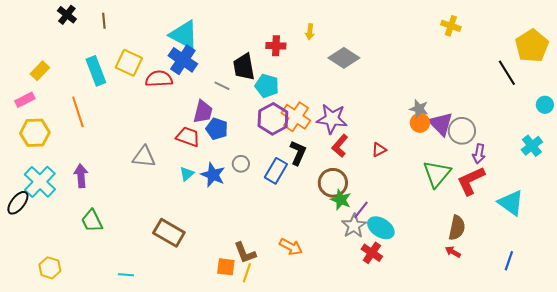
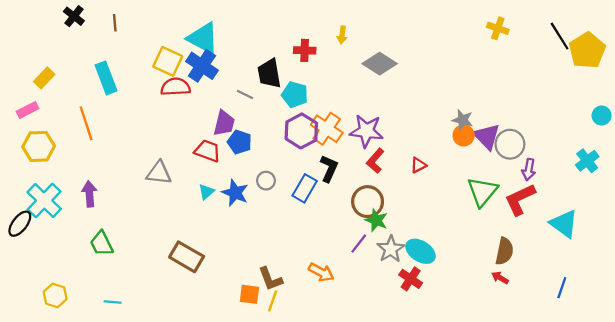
yellow square: (129, 63) -> (168, 61), moved
black line: (507, 73) -> (560, 36), moved
purple line: (361, 210) -> (359, 244), moved
cyan line: (126, 275) -> (113, 302), moved

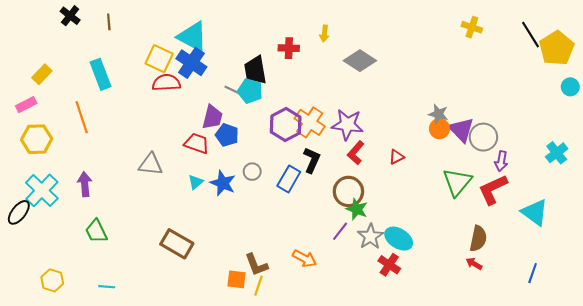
cyan pentagon: (295, 95) -> (250, 91), moved
cyan circle: (602, 116) -> (570, 87), moved

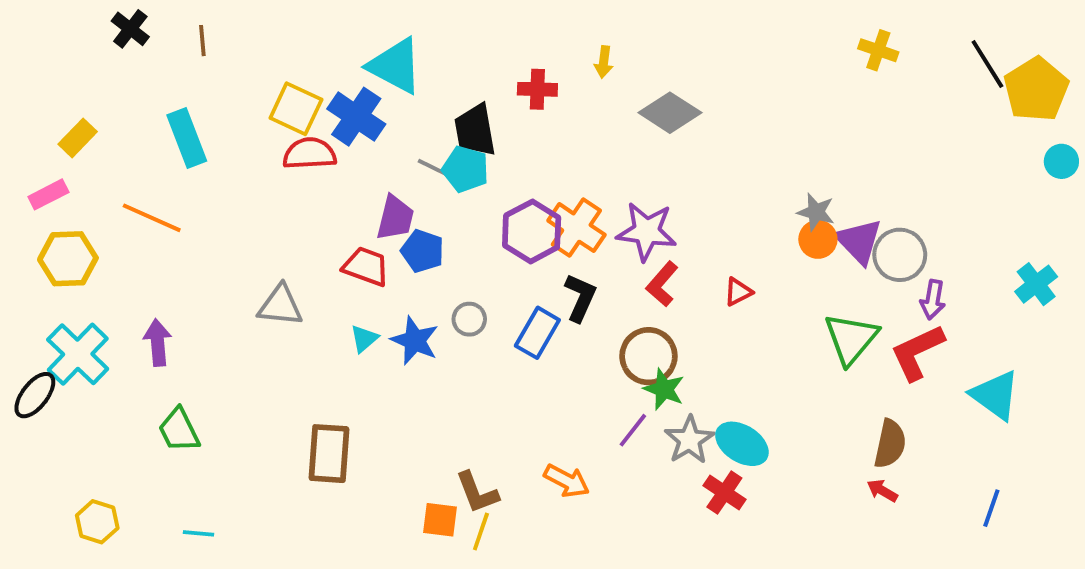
cyan triangle: (193, 37) -> (395, 66), moved
orange line: (82, 117) -> (152, 218), turned -48
brown rectangle: (177, 244) -> (329, 454), turned 64

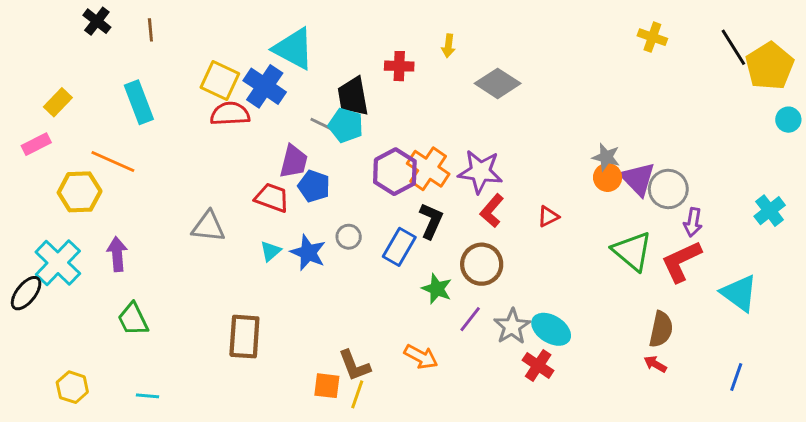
yellow hexagon: (68, 259) -> (80, 192), moved
green triangle: (851, 339) -> (632, 251), turned -30
green star: (664, 389) -> (437, 289), moved

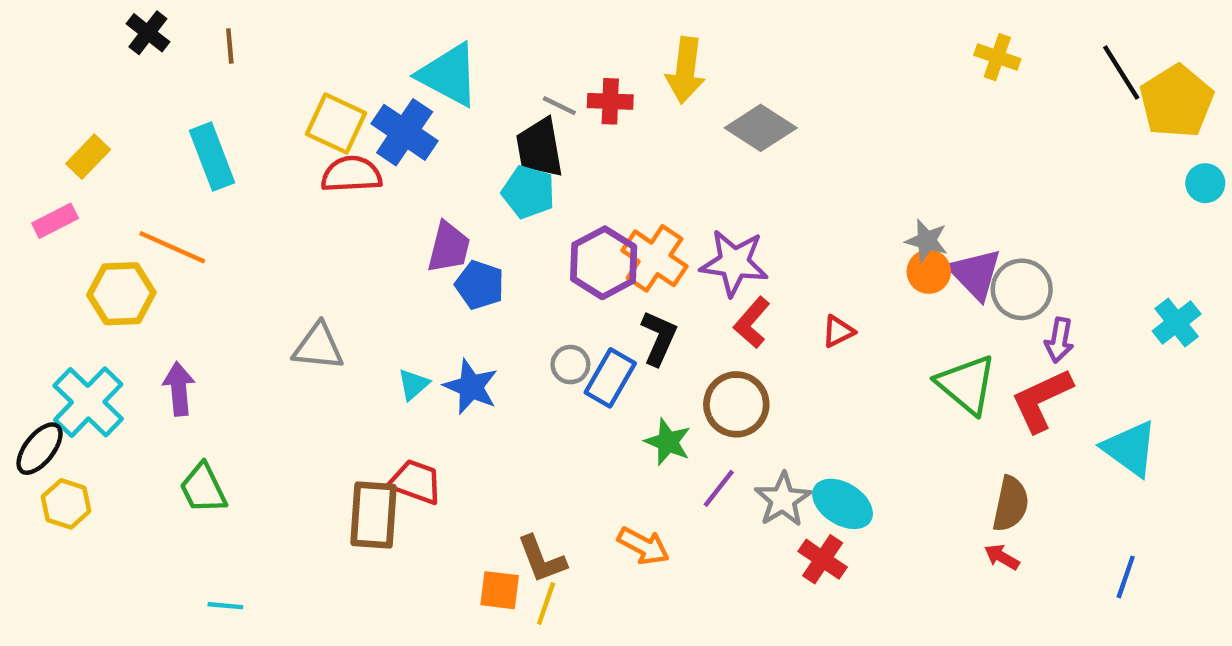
yellow arrow: (448, 46) -> (685, 70), size x1.8
gray line: (321, 124) -> (559, 106), moved
red trapezoid: (272, 198) -> (416, 482), moved
gray circle: (349, 237) -> (570, 365), moved
yellow hexagon: (72, 387) -> (66, 504), moved

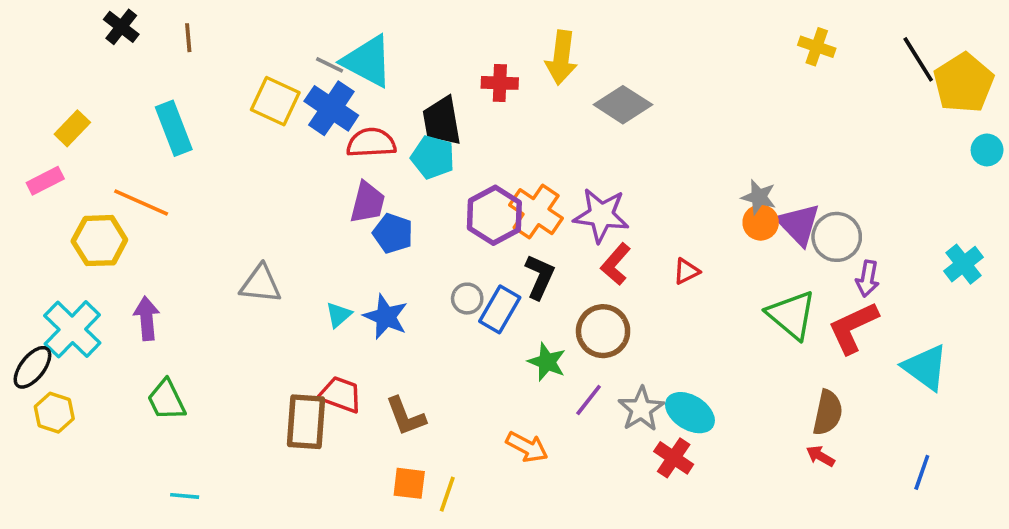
gray line: (559, 106) -> (330, 65), moved
red semicircle: (351, 174) -> (371, 143), moved
brown L-shape: (542, 559) -> (406, 416), moved

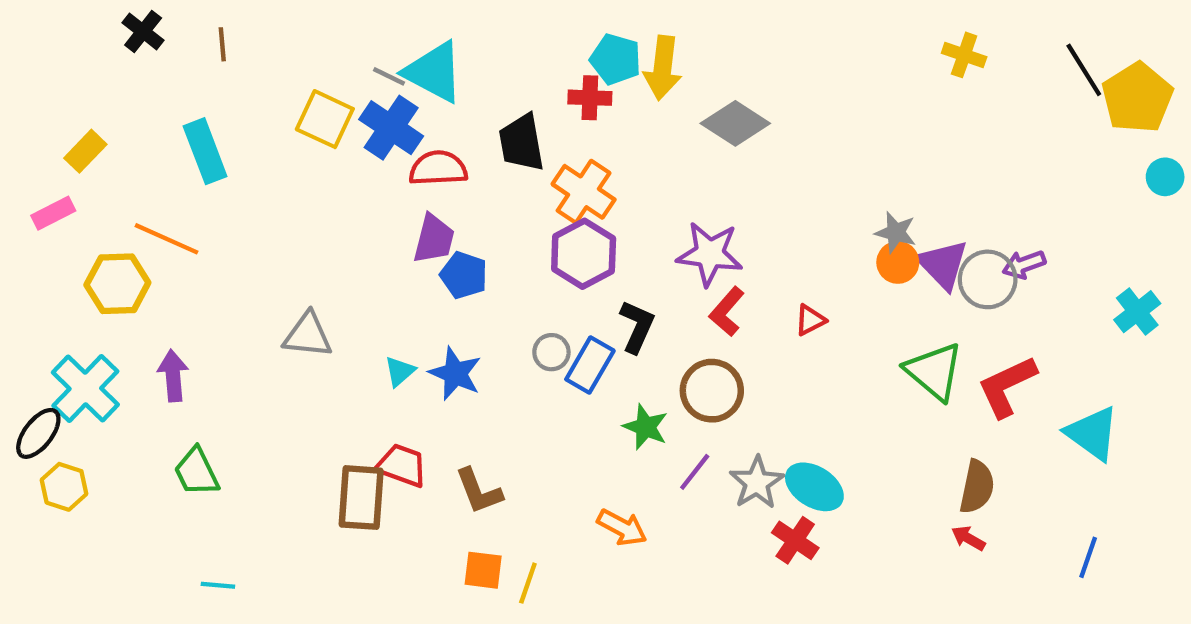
cyan pentagon: (433, 157) -> (616, 59), moved
orange cross: (536, 212) -> (584, 192), moved
purple arrow: (867, 279) -> (1024, 264), moved, turned 60

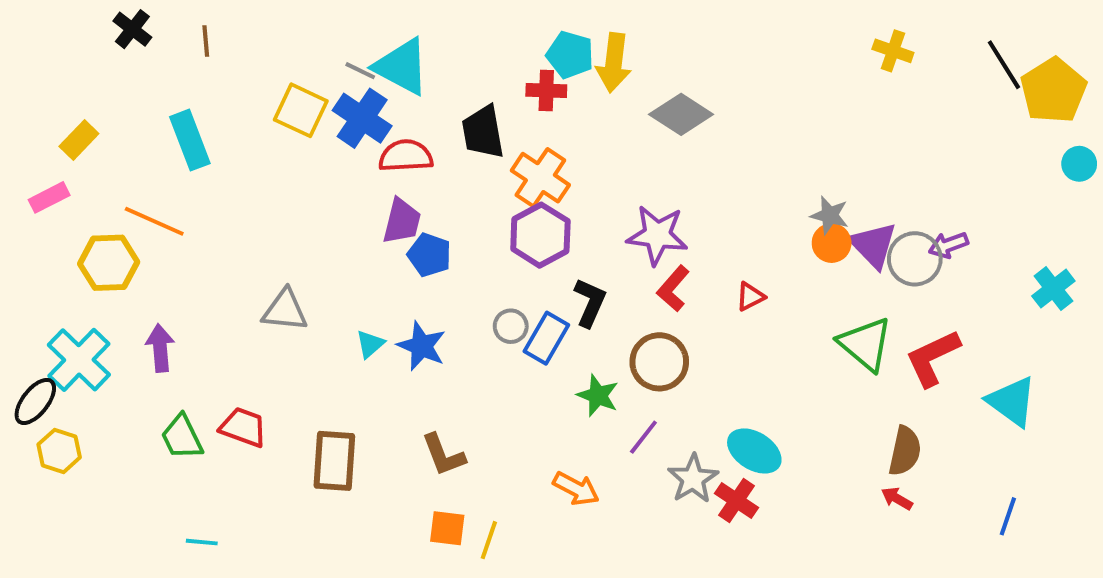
red trapezoid: (402, 465) -> (243, 427), moved
gray star: (757, 483) -> (693, 479), moved

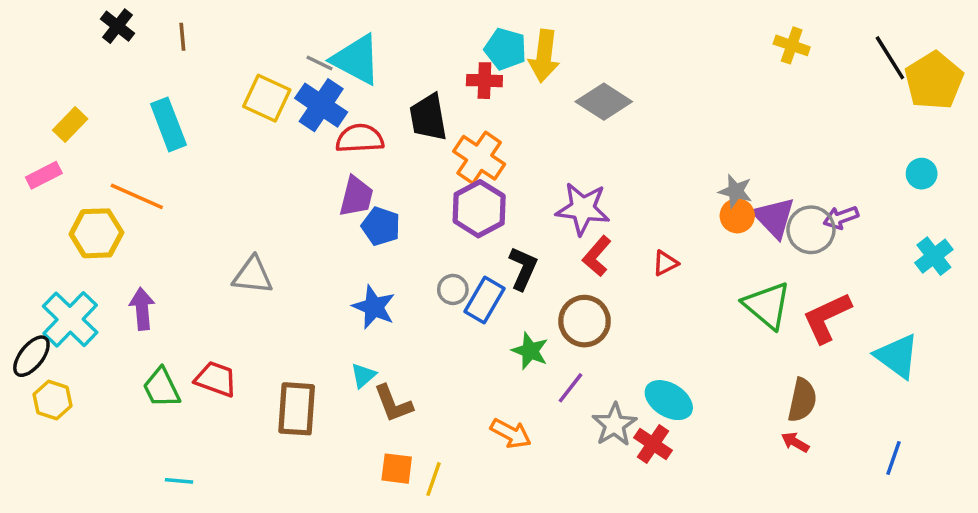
cyan circle: (1079, 164) -> (922, 174), moved
cyan triangle: (370, 344) -> (363, 375), moved

